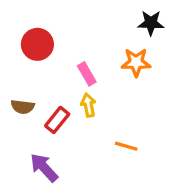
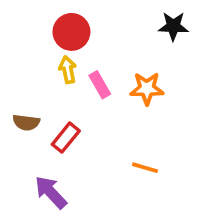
red circle: (37, 44) -> (71, 32), moved
orange star: (136, 62) -> (147, 88), moved
yellow arrow: (88, 105) -> (68, 70), moved

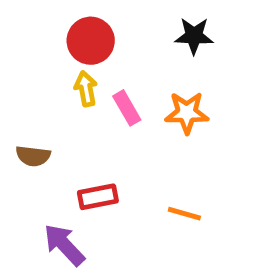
black star: (173, 26) -> (194, 36), moved
red rectangle: (66, 138) -> (98, 197), moved, turned 40

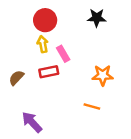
orange star: (187, 113) -> (103, 75), moved
brown semicircle: (33, 156) -> (16, 78), turned 126
red rectangle: (98, 197) -> (49, 72), moved

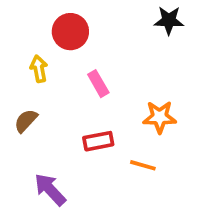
black star: (97, 18) -> (169, 20), moved
yellow arrow: (43, 44) -> (39, 69), moved
red rectangle: (49, 72) -> (98, 141), moved

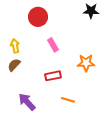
yellow arrow: (39, 69) -> (15, 46), moved
orange line: (143, 165) -> (68, 100), moved

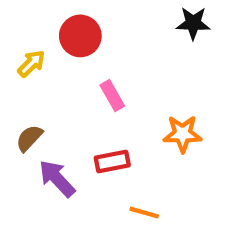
yellow arrow: (15, 46) -> (31, 64), moved, turned 56
purple arrow: (27, 102) -> (57, 179), moved

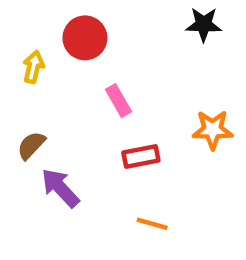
yellow arrow: (31, 64) -> (33, 67), turned -32
orange star: (182, 134) -> (213, 130), moved
red rectangle: (112, 162) -> (141, 157), moved

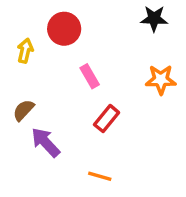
orange star: (213, 130) -> (161, 80), moved
red rectangle: (141, 157) -> (107, 119), turned -40
orange line: (152, 224) -> (100, 176), moved

